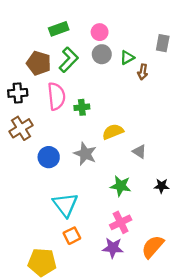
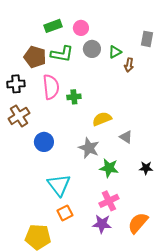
pink circle: (100, 32) -> (81, 28), moved
green L-shape: (69, 60) -> (62, 54), turned 55
gray star: (85, 154) -> (89, 148), moved

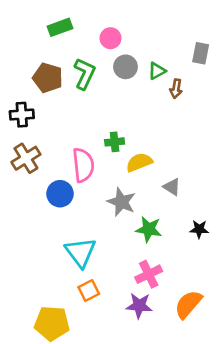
green rectangle: (53, 26) -> (60, 27), moved
green L-shape: (62, 54) -> (85, 74), turned -75
pink semicircle: (51, 87) -> (83, 165), moved
green cross: (74, 97) -> (115, 142), moved

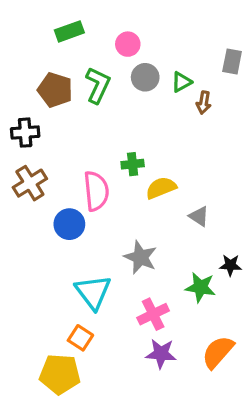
gray star: (121, 202) -> (140, 257), moved
green star: (149, 229) -> (200, 287), moved
pink cross: (149, 274) -> (153, 314), moved
orange square: (89, 291) -> (80, 338), moved, turned -30

